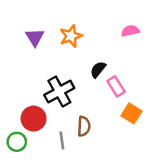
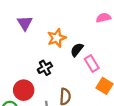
orange star: (71, 36) -> (57, 38), moved
black cross: (59, 91) -> (45, 68), size x0.6

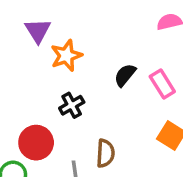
orange star: (57, 38) -> (66, 56), moved
pink rectangle: (92, 64) -> (162, 84), moved

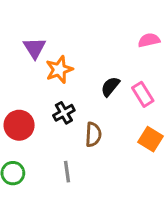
red circle: (36, 143) -> (19, 125), moved
brown semicircle: (105, 153) -> (93, 134), moved

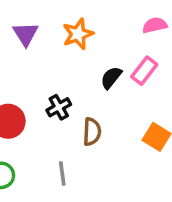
orange star: (59, 70) -> (78, 34), moved
pink rectangle: (143, 94) -> (144, 71), moved, turned 70

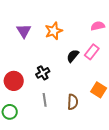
brown semicircle: (92, 132) -> (73, 102), moved
gray line: (62, 174) -> (45, 100), moved

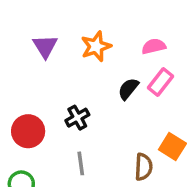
pink semicircle: (98, 26) -> (154, 46), moved
brown semicircle: (73, 102) -> (144, 167), moved

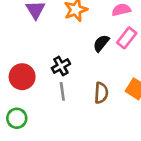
gray line: (81, 163) -> (62, 91), moved
brown semicircle: (144, 167) -> (101, 93), moved

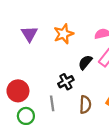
black cross: (61, 66) -> (66, 82), moved
green circle: (17, 118) -> (26, 116), moved

